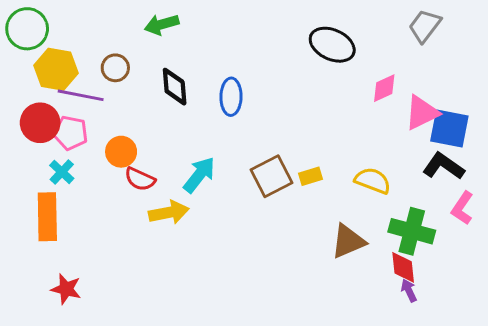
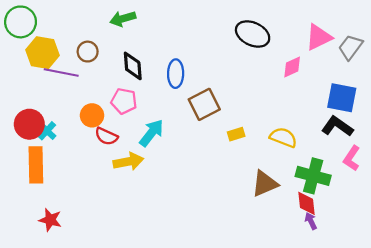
gray trapezoid: (425, 26) -> (350, 47), moved
pink triangle: (422, 113) -> (319, 37), moved
red circle: (40, 123) -> (29, 124), moved
pink pentagon: (70, 133) -> (124, 101), moved
brown square: (271, 176) -> (204, 104), moved

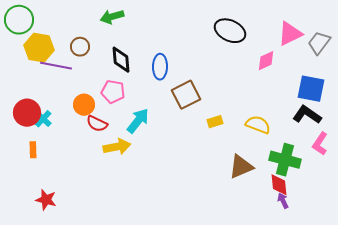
orange rectangle: (36, 165) -> (33, 150), size x0.5

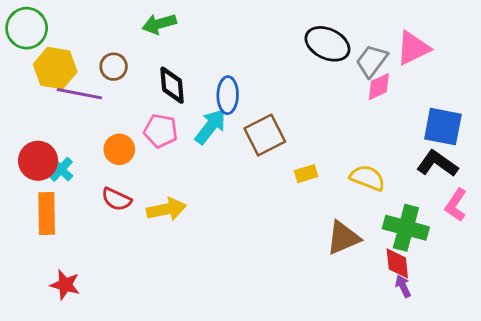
gray trapezoid: (319, 43) -> (372, 61), moved
cyan arrow: (138, 121) -> (211, 127), moved
red semicircle: (97, 124) -> (116, 199), moved
orange rectangle: (33, 150) -> (47, 214), size x1.8

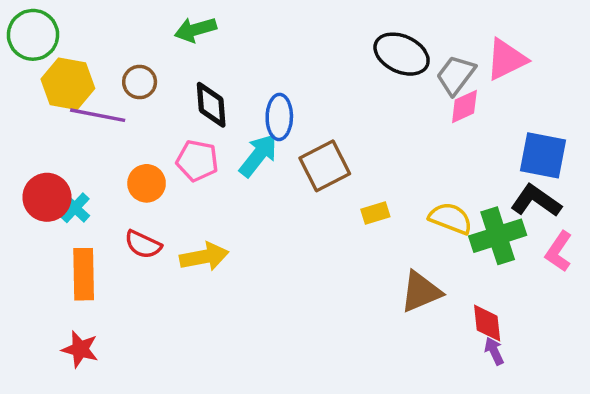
orange rectangle: (47, 214) -> (84, 274), moved
green cross: (406, 228) -> (498, 236), moved, turned -33

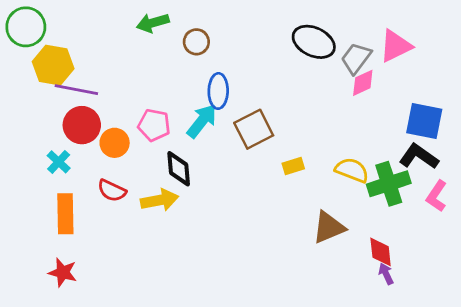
brown circle: (140, 82) -> (196, 42), moved
black diamond: (211, 105) -> (179, 169), moved
red circle: (47, 197) -> (82, 125), moved

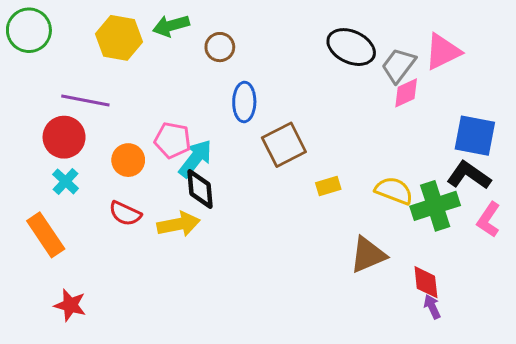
yellow hexagon: (53, 65) -> (119, 38), moved
cyan arrow: (202, 121) -> (195, 159), moved
red circle: (82, 125) -> (64, 137), moved
orange rectangle: (65, 214) -> (46, 235), moved, turned -33

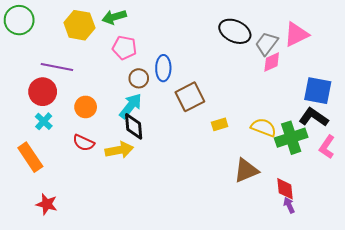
brown circle: (220, 47) -> (139, 78), moved
pink pentagon: (172, 140) -> (124, 48), moved

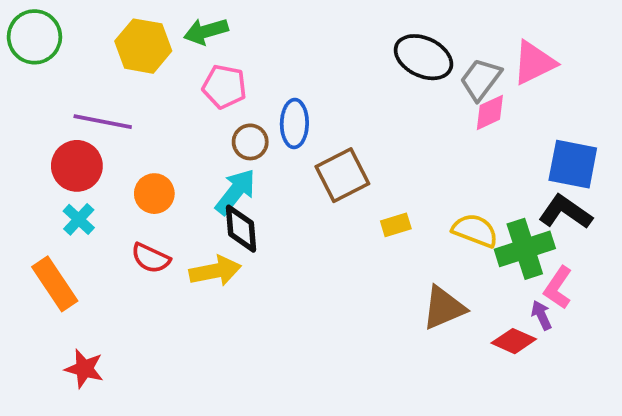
pink L-shape: (327, 147) -> (558, 288), moved
red diamond: (285, 189) -> (514, 341), turned -60
purple arrow: (289, 205) -> (541, 315), moved

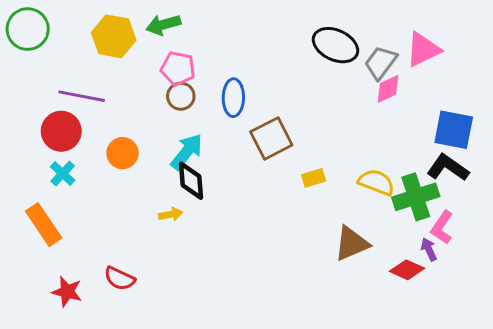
brown circle: (250, 142) -> (181, 96), moved
red semicircle: (151, 258) -> (120, 279), moved
yellow arrow: (215, 271) -> (171, 214), size x0.6

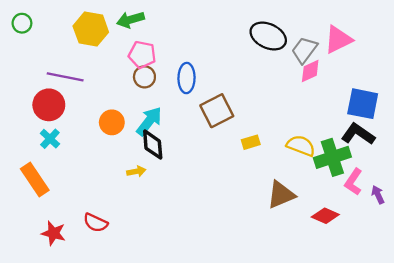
green circle: (28, 29) -> (22, 23), size x0.6
orange circle: (122, 153) -> (112, 122), moved
purple arrow: (429, 249) -> (378, 195), moved

